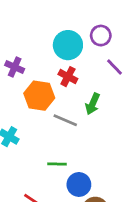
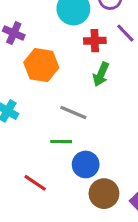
red cross: (68, 77) -> (95, 41), moved, turned -30
gray line: (65, 120) -> (73, 113), moved

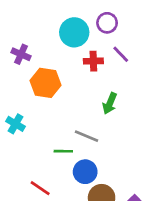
green arrow: (101, 74) -> (110, 103), moved
gray line: (73, 113) -> (87, 136), moved

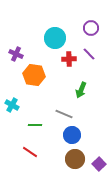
purple circle: (107, 23) -> (91, 28), moved
green line: (63, 151) -> (35, 125), moved
blue circle: (85, 172) -> (72, 135), moved

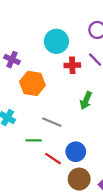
gray line: (64, 114) -> (52, 122), moved
red line: (30, 152) -> (53, 159), moved

